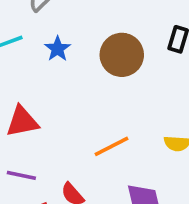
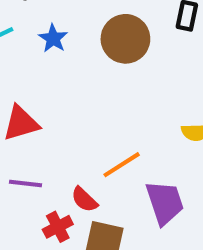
orange line: (112, 146) -> (122, 165), moved

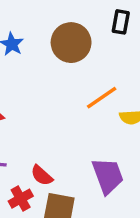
orange line: (122, 165) -> (102, 98), moved

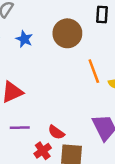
orange line: (102, 98) -> (94, 71), turned -70

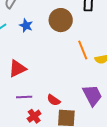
red cross: (43, 151) -> (34, 116), moved

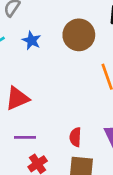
red semicircle: (54, 100) -> (75, 137), moved, turned 56

